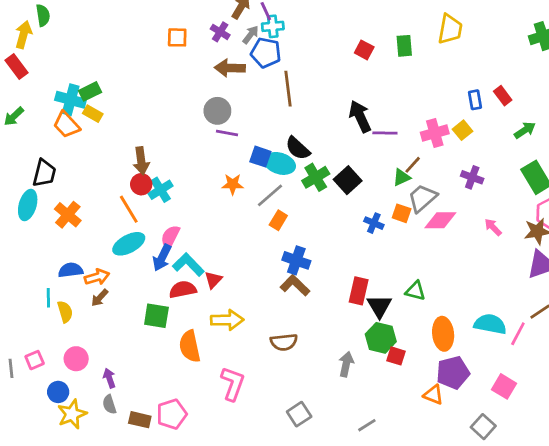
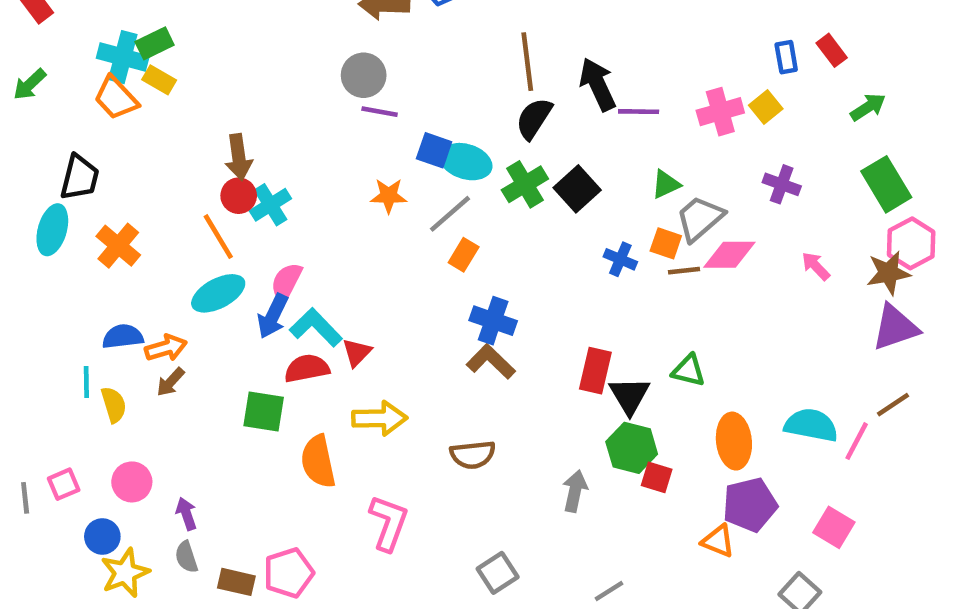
brown line: (288, 89) -> (527, 62), moved
black semicircle: (298, 148) -> (534, 118), moved, turned 80
brown line: (413, 165) -> (684, 271), moved, turned 42

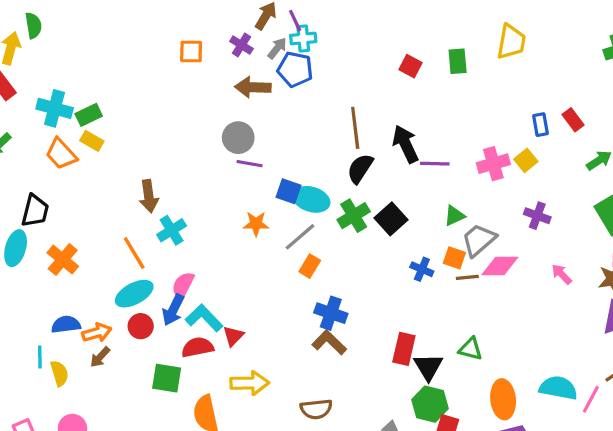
cyan cross: (123, 57) -> (55, 108), moved
red circle: (239, 196) -> (141, 326), moved

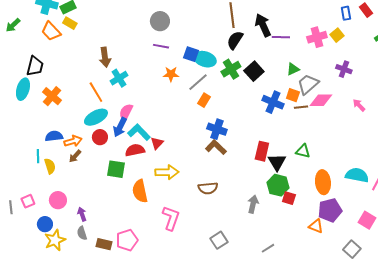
purple line: (250, 164) -> (161, 46), moved
blue cross: (422, 269) -> (273, 102), size x1.5

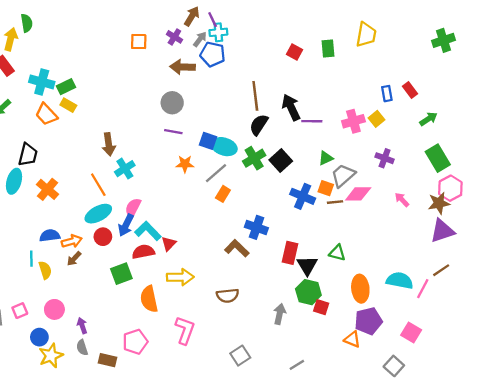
blue cross: (217, 129) -> (256, 227), moved
green square: (116, 169) -> (121, 274), turned -30
pink pentagon: (127, 240) -> (135, 342), moved

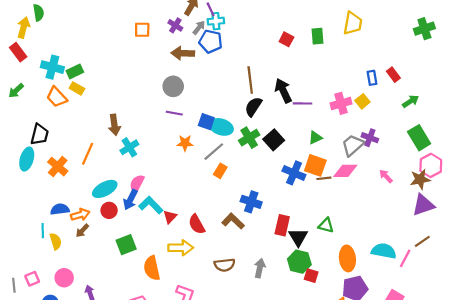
gray trapezoid: (343, 175) -> (353, 145), moved
orange line: (98, 185) -> (88, 154), moved, turned 55
orange square: (326, 188) -> (315, 165), size x1.5
red semicircle: (143, 252) -> (197, 224), moved, turned -108
gray arrow: (280, 314) -> (260, 268), moved

